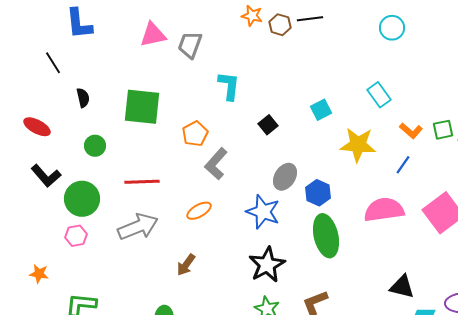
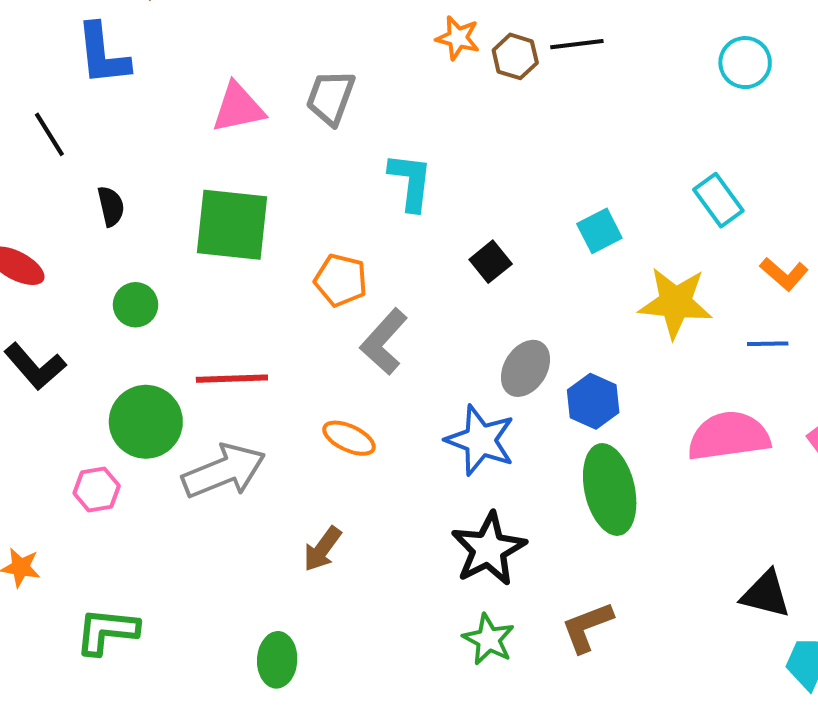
pink triangle: (153, 35) -> (238, 108), moved
orange pentagon: (195, 134) -> (341, 280), turned -30
blue line: (403, 165) -> (768, 344), turned 54
green circle: (82, 199) -> (146, 422), moved
orange ellipse: (199, 211) -> (349, 438), turned 55

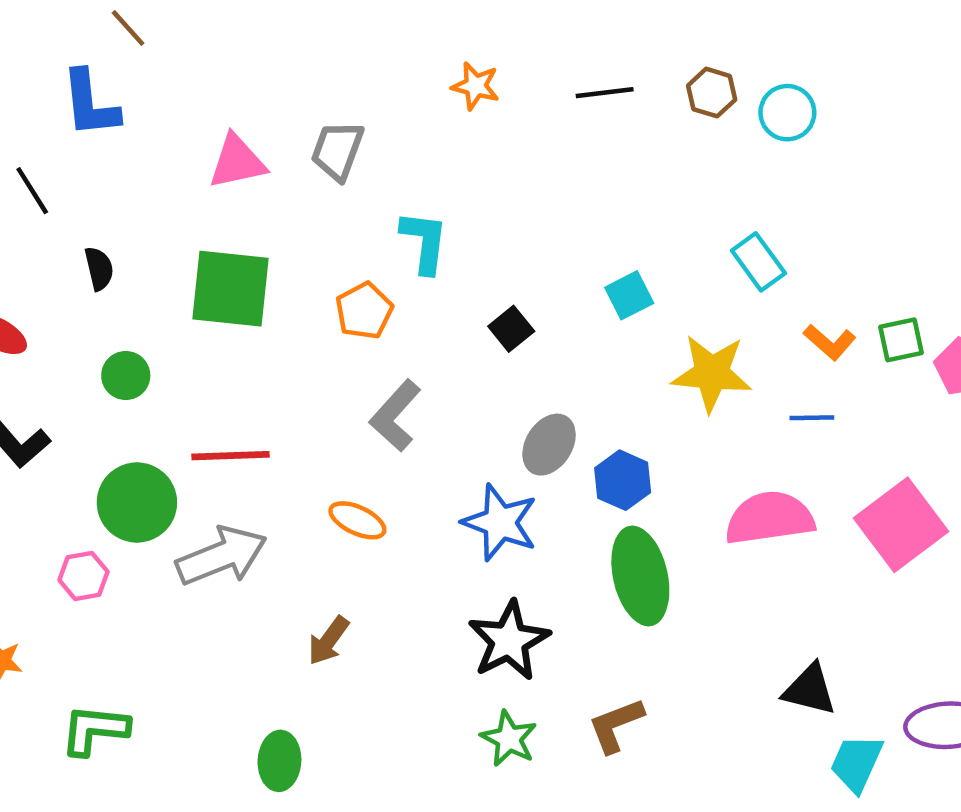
brown hexagon: (515, 56) -> (712, 93), moved
orange pentagon: (341, 280) -> (364, 311), moved, turned 30

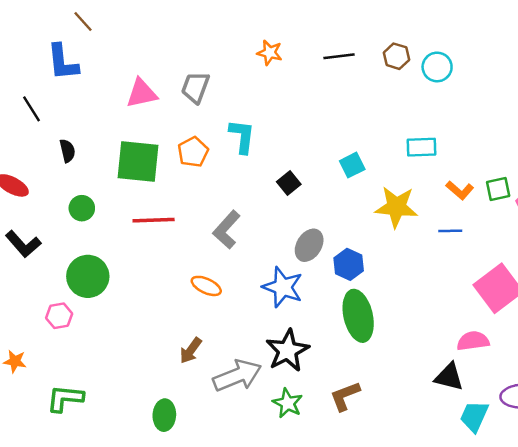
cyan rectangle: (758, 262) -> (422, 147), turned -56
orange pentagon: (364, 311) -> (193, 152), moved
red line: (230, 456) -> (154, 220), moved
pink semicircle: (770, 518) -> (473, 341), moved, size x0.7
gray arrow: (222, 556) -> (237, 376), moved

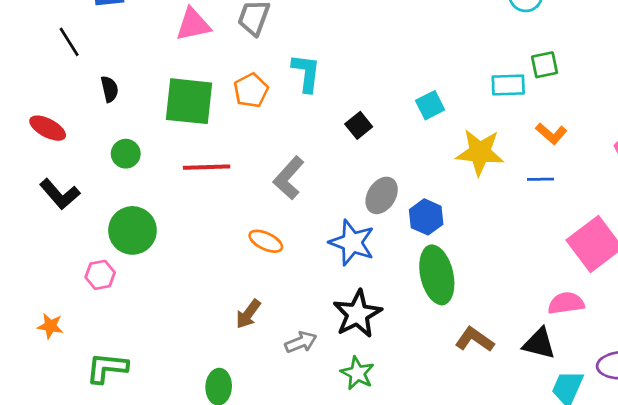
green square: (498, 189) -> (545, 65), moved
gray arrow: (237, 376) -> (301, 342), size x0.6
brown L-shape: (345, 396) -> (475, 340), moved, turned 56

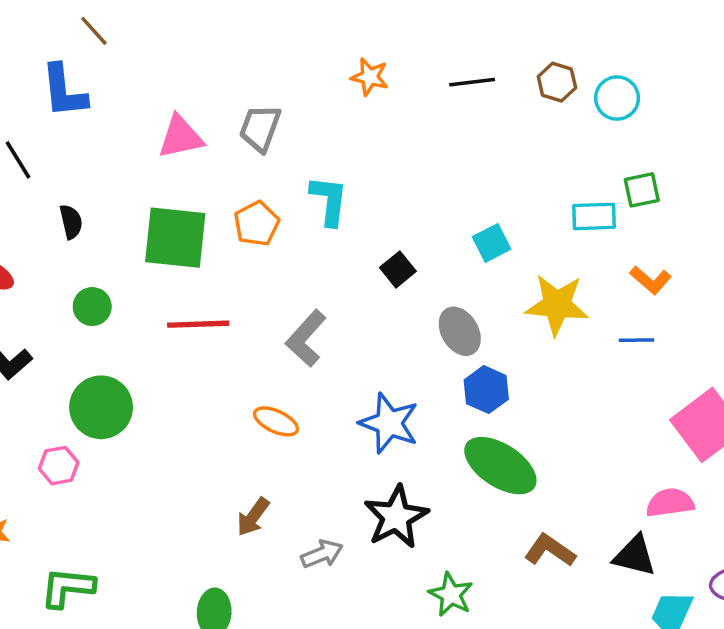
gray ellipse: (382, 195) -> (460, 331), moved, turned -63
green ellipse: (437, 275) -> (500, 466), turned -44
green star: (357, 373) -> (451, 595), moved

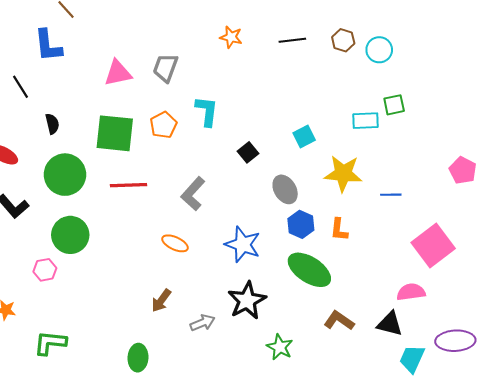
orange L-shape: (651, 280) -> (339, 230), moved, turned 55
green circle: (92, 307) -> (65, 175), size x1.8

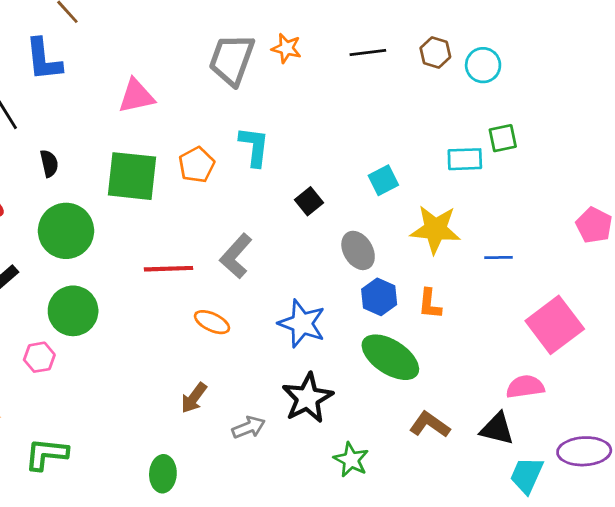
gray trapezoid: (165, 68) -> (232, 60), moved, size x1.4
red line: (128, 185) -> (169, 269), moved

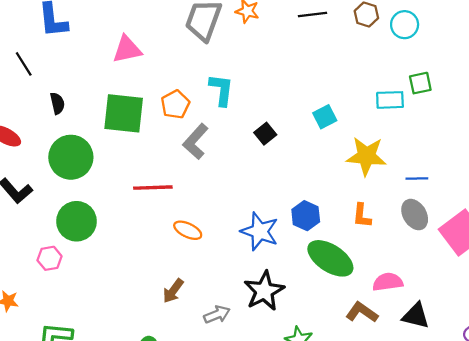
gray ellipse: (358, 250) -> (415, 215), moved
gray L-shape: (236, 256) -> (196, 141), moved
blue hexagon: (379, 297) -> (306, 216), moved
pink semicircle: (525, 387) -> (388, 282), moved

